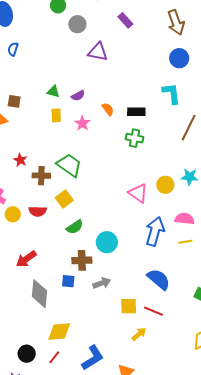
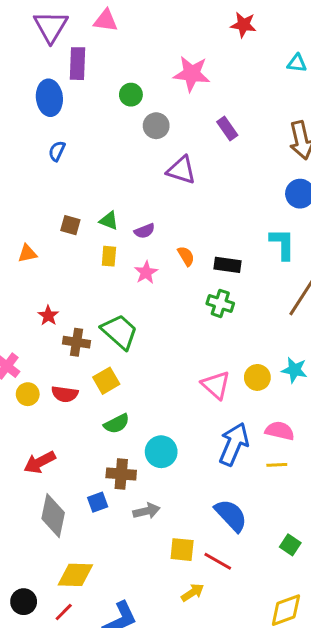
brown square: (14, 101) -> (70, 225), moved
blue square: (68, 281) -> (98, 502), turned -32

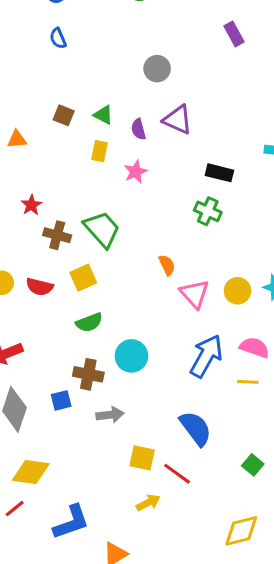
gray circle: (156, 126) -> (157, 69), moved
blue semicircle: (57, 151) -> (58, 38), turned -54
purple triangle: (181, 170) -> (178, 120), moved
purple semicircle: (144, 231) -> (138, 129), turned 90
orange semicircle: (186, 256) -> (167, 265), moved

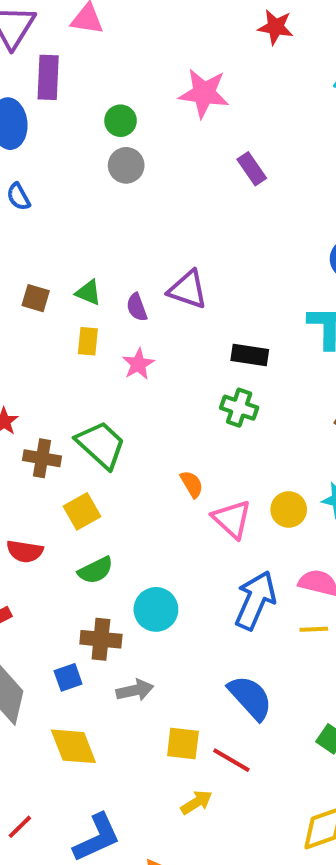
gray circle: (157, 69) -> (126, 165), moved
red semicircle: (40, 287) -> (25, 551), moved
yellow diamond: (31, 472) -> (73, 746), moved, turned 66

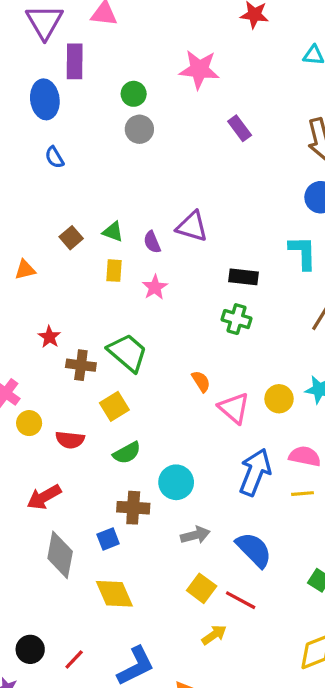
brown square: (36, 298) -> (71, 238), turned 35
gray arrow: (135, 690) -> (195, 535), moved
yellow square: (183, 743) -> (202, 588), turned 32

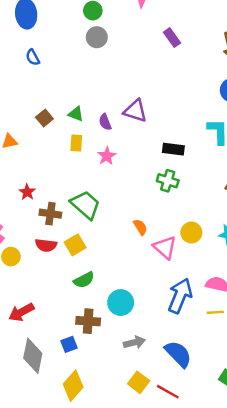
yellow circle: (279, 399) -> (191, 233), moved
red semicircle: (70, 440) -> (46, 245), moved
yellow diamond: (114, 594) -> (73, 386), turned 64

